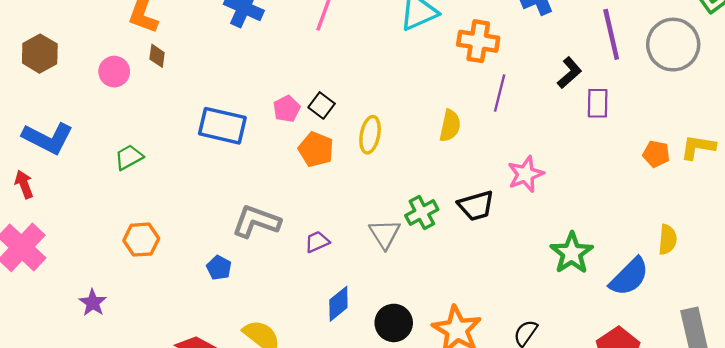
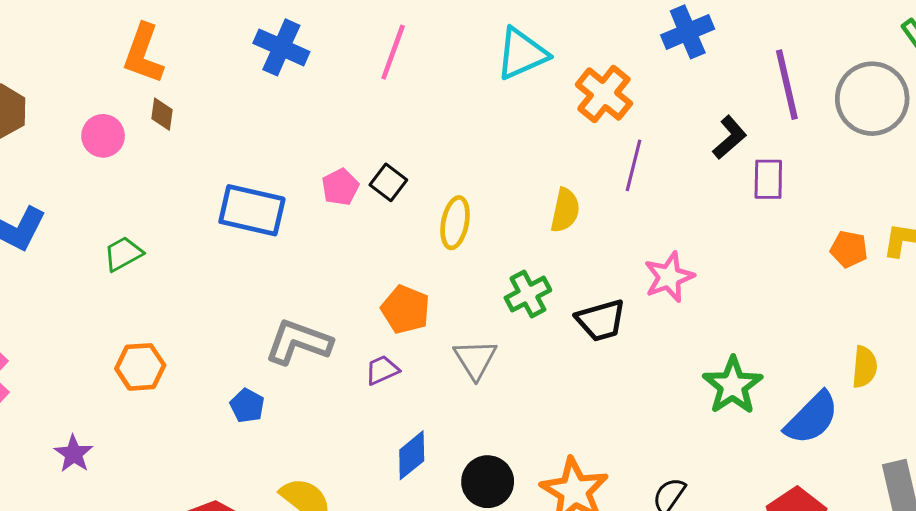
orange cross: (478, 41) -> (604, 94), turned 30
orange pentagon: (316, 149) -> (405, 310), moved
green cross: (422, 212) -> (528, 294), moved

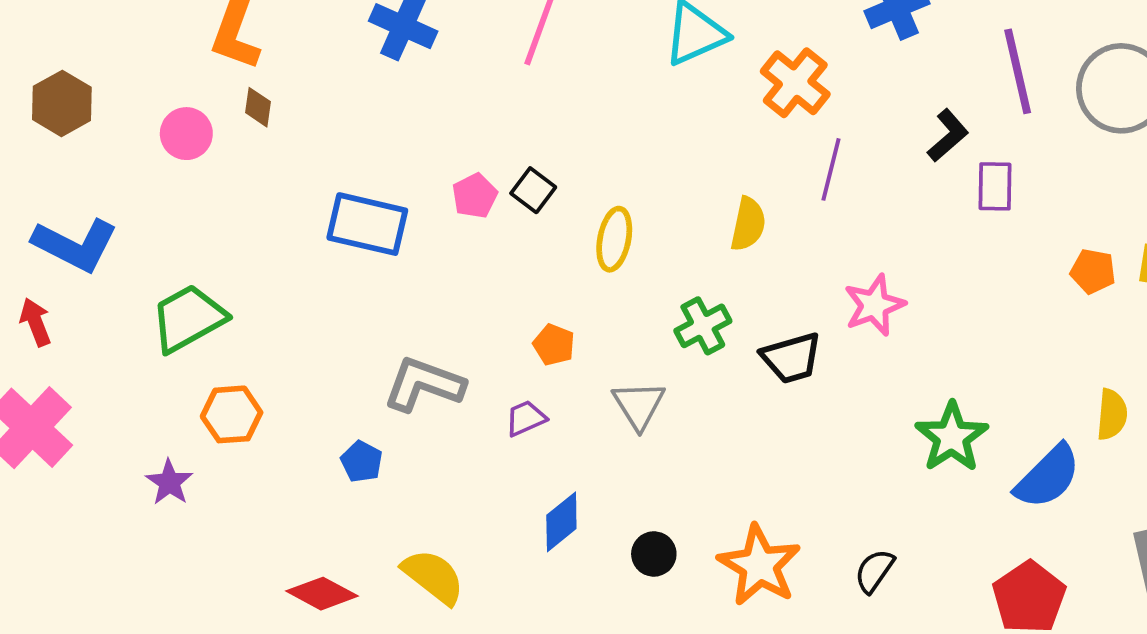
green trapezoid: (123, 254) -> (188, 318), moved, size x1.6
orange pentagon: (405, 310) -> (554, 345), size x0.7
purple star: (74, 454) -> (169, 482), moved
black circle: (488, 482) -> (654, 554), size x0.7

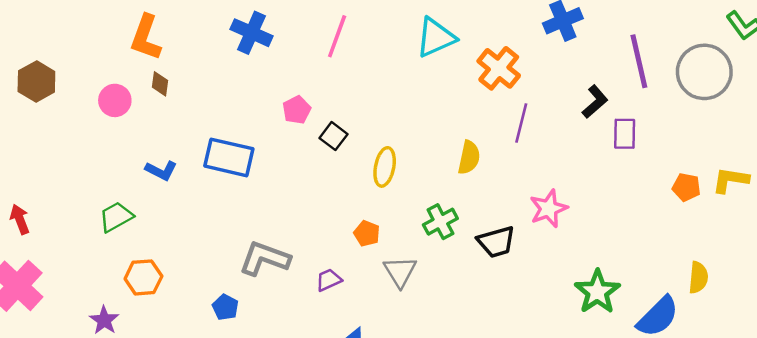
pink pentagon: (475, 196) -> (297, 110), moved
blue L-shape: (75, 245) -> (161, 171), moved, size x0.6
green trapezoid: (188, 318) -> (116, 217), size x0.7
orange pentagon: (554, 345) -> (367, 234), moved

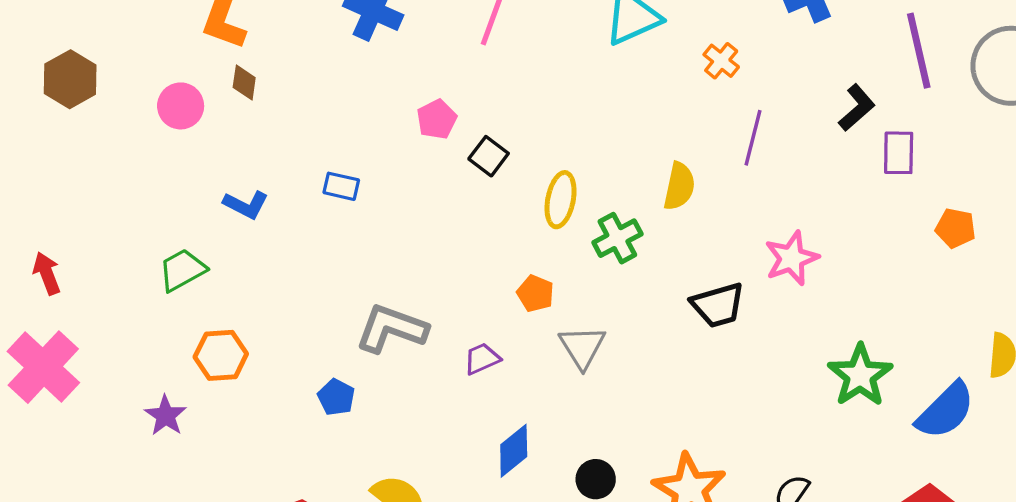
orange cross: (499, 68) -> (721, 61), size x0.6
blue rectangle: (229, 157) -> (341, 186), size x0.5
orange pentagon: (686, 187) -> (956, 228), moved
green cross: (440, 222) -> (617, 238), moved

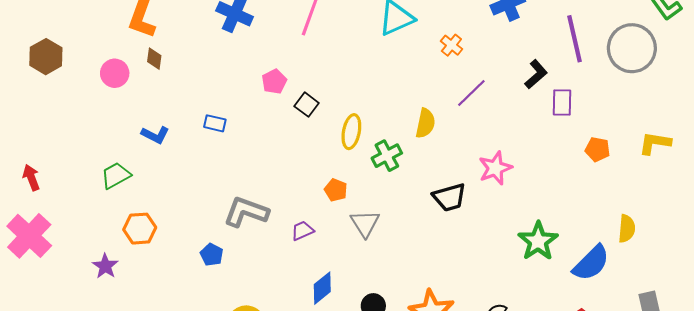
purple line: (753, 138) -> (471, 93), turned 32

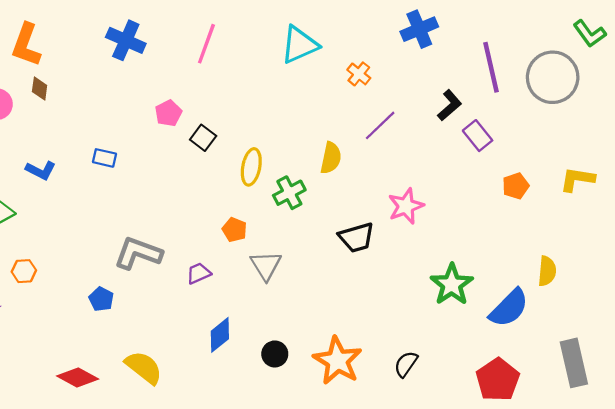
purple rectangle: (562, 102) -> (478, 136), turned -40
orange pentagon: (597, 149) -> (516, 186), turned -30
orange hexagon: (140, 229) -> (24, 271), size x0.7

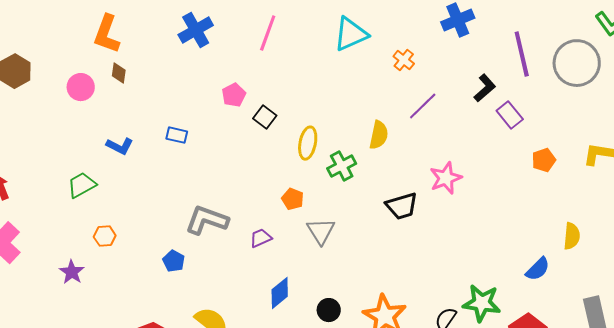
blue cross: (126, 40) -> (196, 30), turned 36
green star: (452, 285) -> (482, 303), moved, turned -30
blue semicircle: (509, 308) -> (538, 269), size x0.7

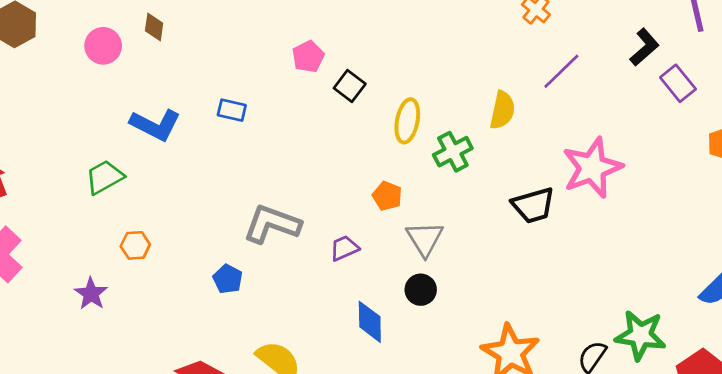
blue L-shape: (120, 146) -> (155, 125), size x1.4
pink star: (446, 178) -> (592, 168), size x1.4
blue diamond: (280, 293) -> (370, 322), turned -52
black circle: (329, 310) -> (421, 290), moved

